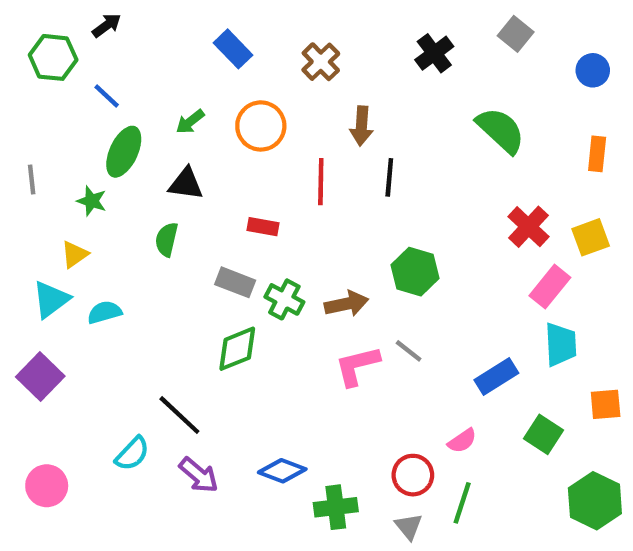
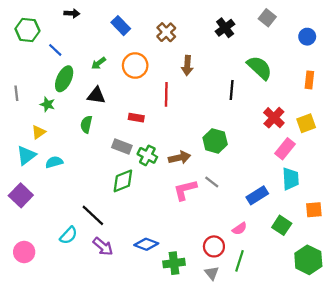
black arrow: (107, 25) -> (72, 13), moved, turned 40
black line: (389, 177) -> (232, 90), moved

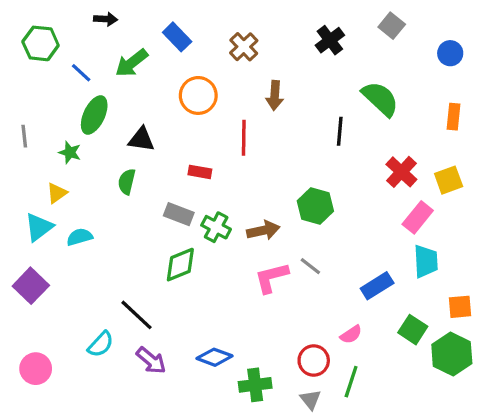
green arrow: (99, 63) -> (132, 63), moved, size x1.5
green hexagon: (308, 260) -> (452, 354), moved

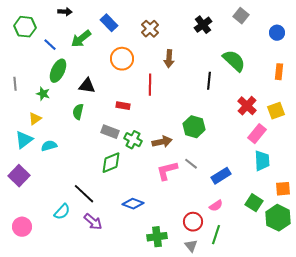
blue rectangle: (377, 286) -> (221, 176), moved
blue diamond: (214, 357) -> (133, 204), moved

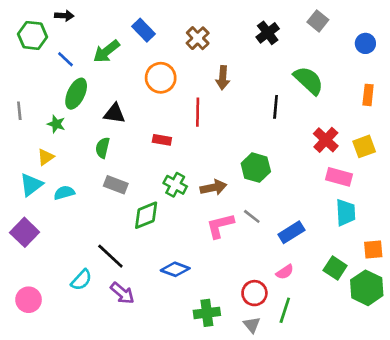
black arrow: (65, 12) -> (64, 16), moved
gray rectangle: (110, 132) -> (116, 185), moved
pink rectangle: (257, 134) -> (339, 177), turned 66

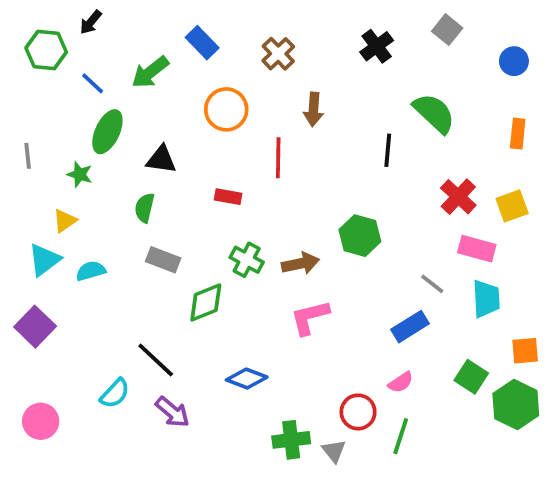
black arrow: (64, 16) -> (91, 22), turned 126
gray line: (252, 216) -> (432, 284), moved
gray triangle: (252, 325) -> (334, 451), moved

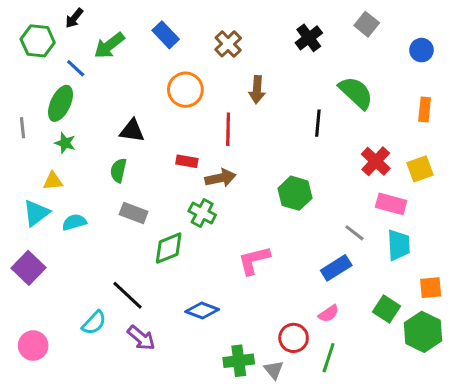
green arrow: (150, 72) -> (109, 45), moved
green ellipse: (107, 132) -> (61, 103), moved
yellow triangle: (65, 221) -> (53, 181), turned 30
brown arrow: (300, 263) -> (220, 178), moved

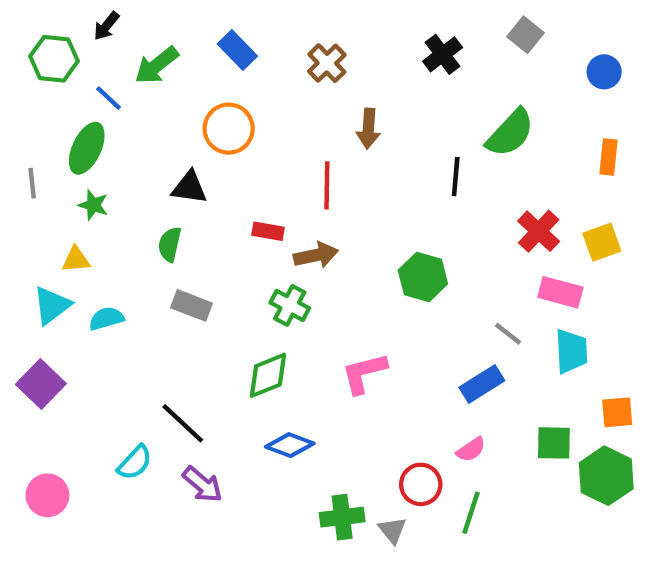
orange circle: (185, 90) -> (229, 129), moved
green semicircle: (356, 93) -> (510, 133), turned 90
green diamond: (169, 248) -> (268, 375), moved
green square: (386, 309) -> (554, 443), turned -32

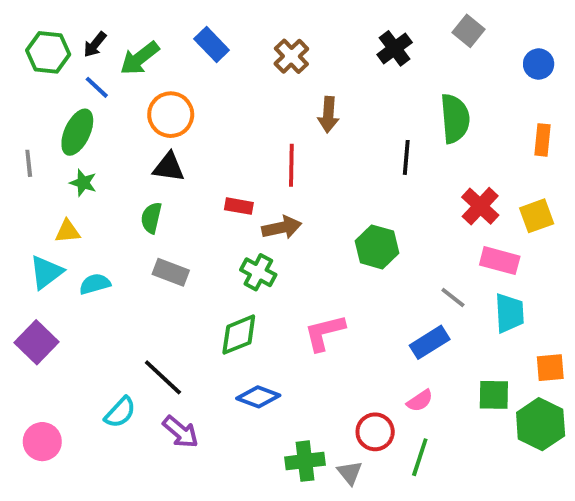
black arrow: (106, 26) -> (95, 45), moved
orange circle: (229, 129) -> (171, 115), moved
green semicircle: (510, 133) -> (455, 119), turned -48

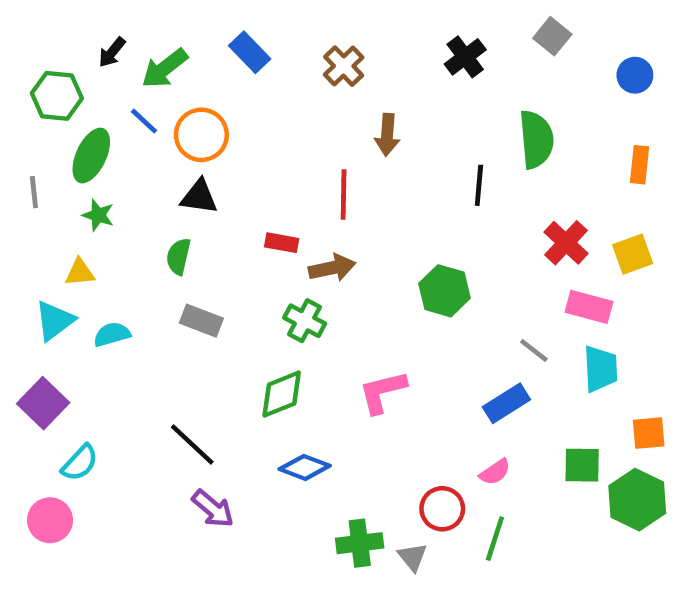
green hexagon: (48, 52) -> (57, 96), moved
blue line: (97, 87) -> (144, 121), moved
cyan semicircle: (120, 412) -> (80, 463), moved

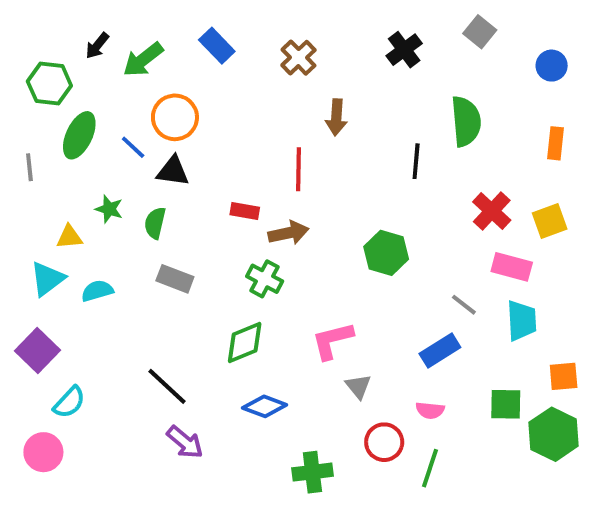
blue line: (144, 121) -> (133, 147), moved
green star: (98, 215) -> (109, 209), moved
pink semicircle: (495, 472) -> (430, 410), turned 40
gray triangle: (412, 557) -> (358, 386), moved

